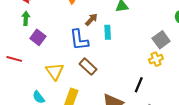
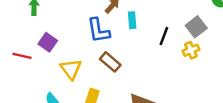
purple square: (38, 37) -> (48, 42), moved
black line: (139, 85) -> (164, 36), moved

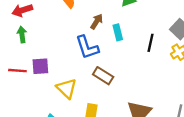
purple square: (48, 42) -> (40, 66), turned -30
red line: (22, 56) -> (17, 71), moved

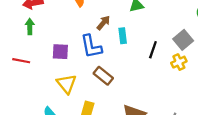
purple square: (40, 66) -> (60, 52), moved

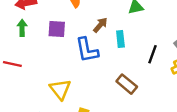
purple square: (60, 52) -> (57, 29), moved
brown rectangle: (103, 76) -> (127, 84), moved

